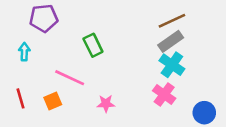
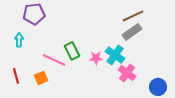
green rectangle: (93, 45) -> (72, 51), moved
cyan cross: (172, 65) -> (115, 55), moved
pink star: (106, 104) -> (96, 58), moved

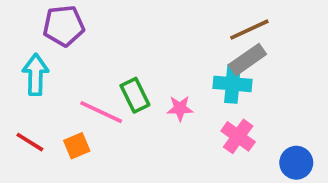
cyan arrow: (19, 40) -> (36, 75), size x1.5
cyan cross: (115, 55) -> (232, 84), moved, turned -30
red line: (16, 76) -> (30, 142), turned -42

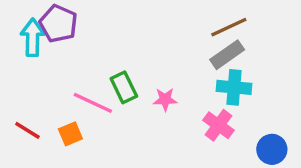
purple pentagon: (64, 26) -> (58, 24), turned 30
cyan arrow: (36, 75) -> (33, 37), moved
cyan cross: (232, 84) -> (234, 87), moved

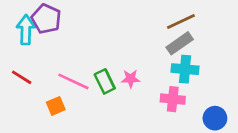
green rectangle: (124, 87) -> (105, 81), moved
pink cross: (218, 125) -> (173, 99), turned -30
red line: (27, 130) -> (22, 77), moved

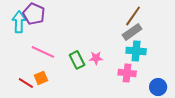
brown line: (181, 22) -> (133, 16), turned -30
red line: (22, 77) -> (26, 83), moved
pink line: (73, 81) -> (43, 52), moved

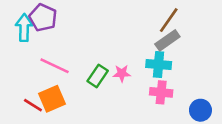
cyan cross: (136, 51) -> (159, 64), moved
green rectangle: (77, 60) -> (98, 76), turned 60
orange square: (41, 78) -> (52, 99), size x1.5

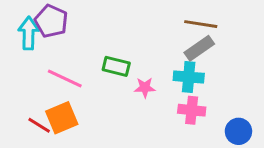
brown line: (169, 20) -> (201, 24), turned 64
green rectangle: (98, 76) -> (116, 66), moved, turned 70

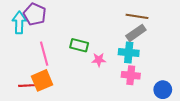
pink line: (65, 78) -> (44, 54), turned 50
red line: (39, 125) -> (27, 86), turned -35

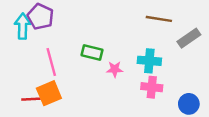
gray rectangle: (136, 33) -> (189, 38), moved

